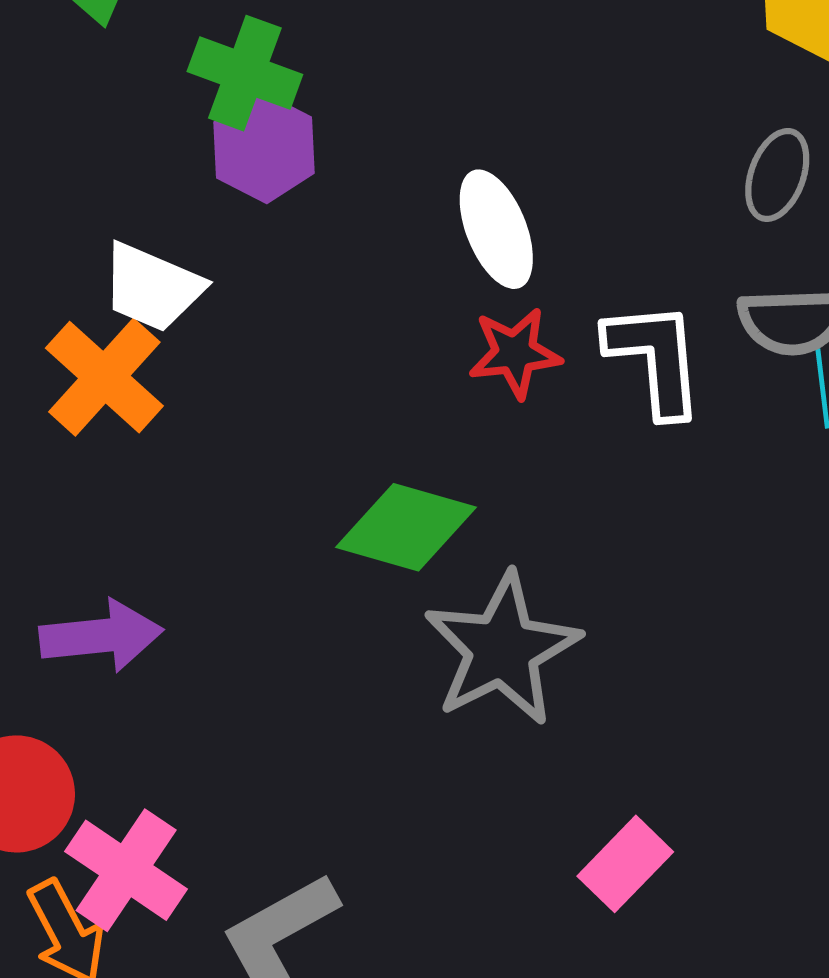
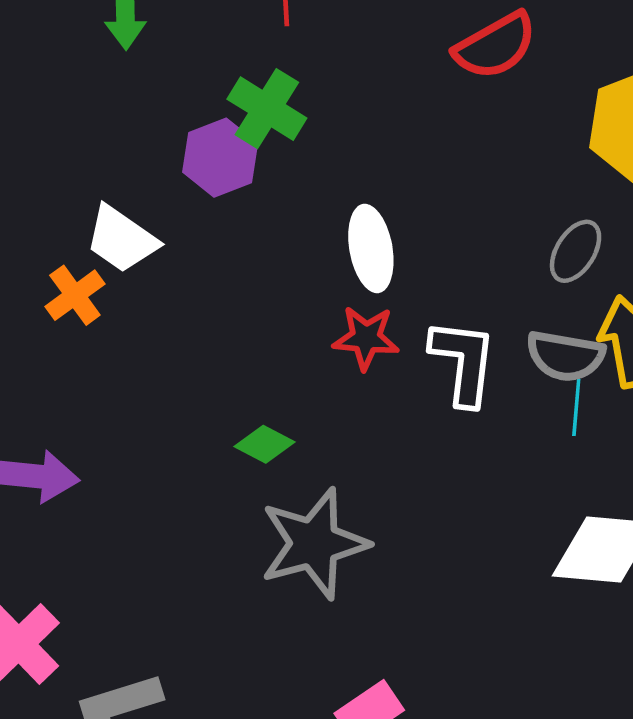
green cross: (245, 73) -> (267, 109), moved
orange cross: (104, 377) -> (75, 295), size x0.7
green diamond: (406, 527) -> (264, 444), size x0.6

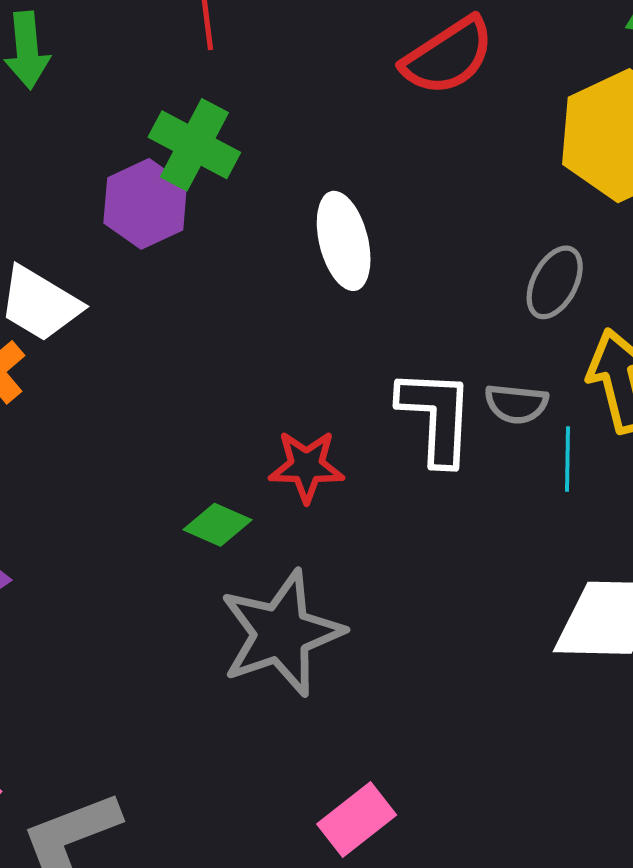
white ellipse: (371, 248) -> (344, 241), moved
red star: (366, 338) -> (306, 466), moved
gray semicircle: (565, 356) -> (516, 404), moved, size x0.7

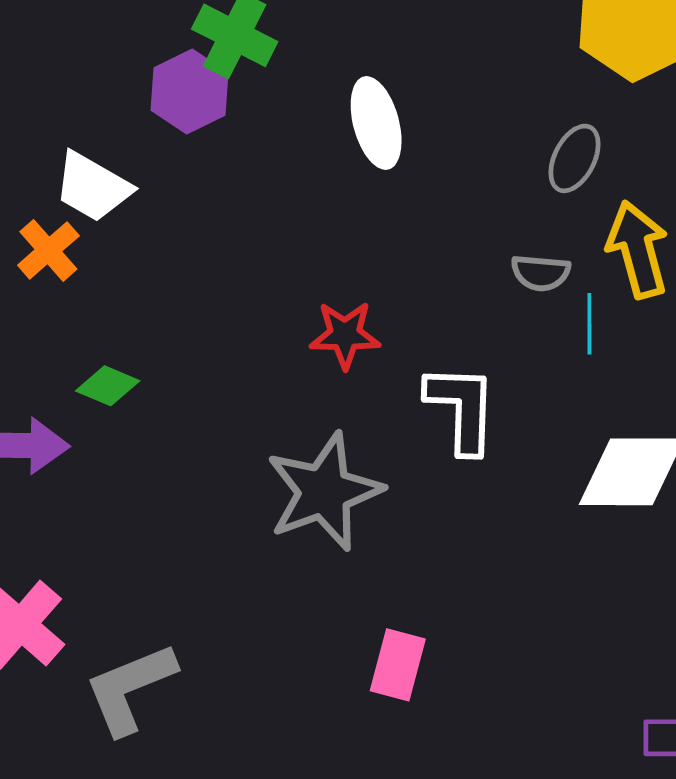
white L-shape: (436, 416) -> (462, 408), moved
green diamond: (217, 525) -> (108, 386), moved
pink rectangle: (357, 819) -> (398, 665), turned -36

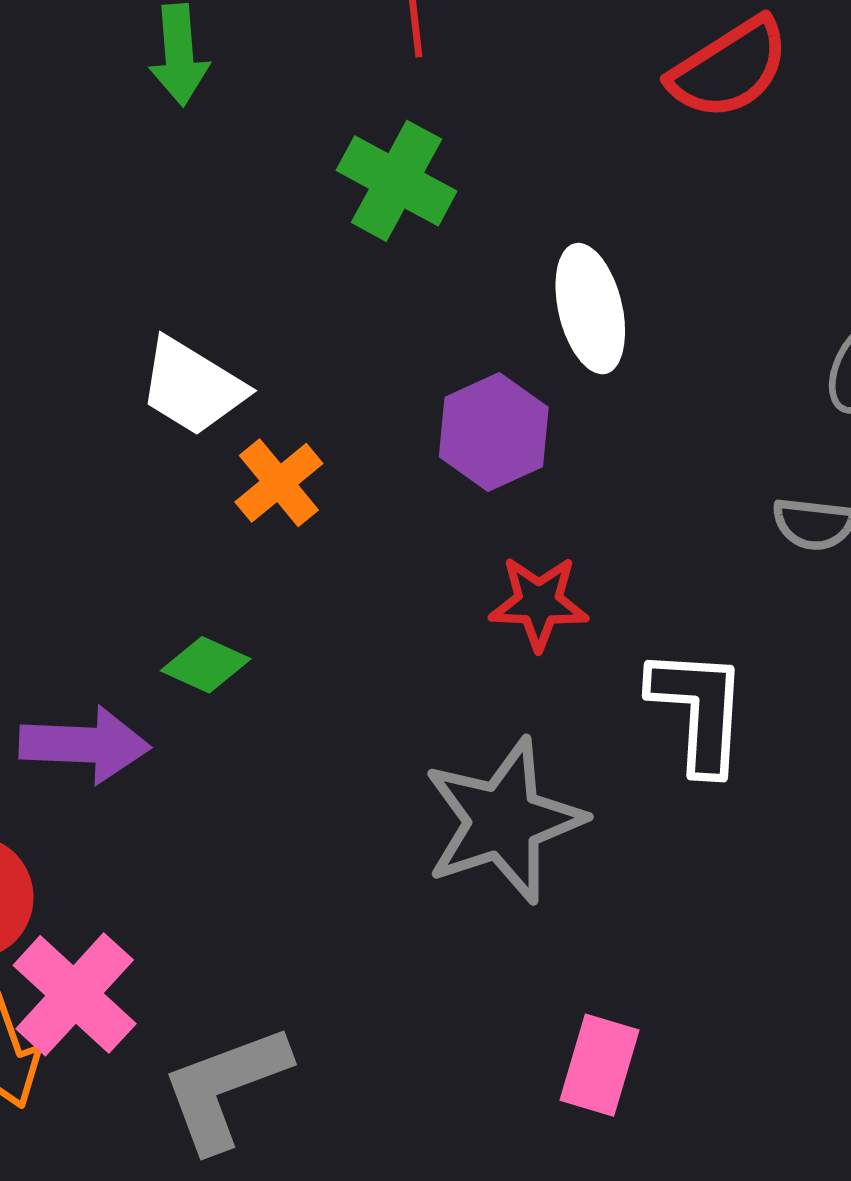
purple hexagon: (190, 92) -> (494, 432), moved
orange cross: (48, 250) -> (279, 483), moved

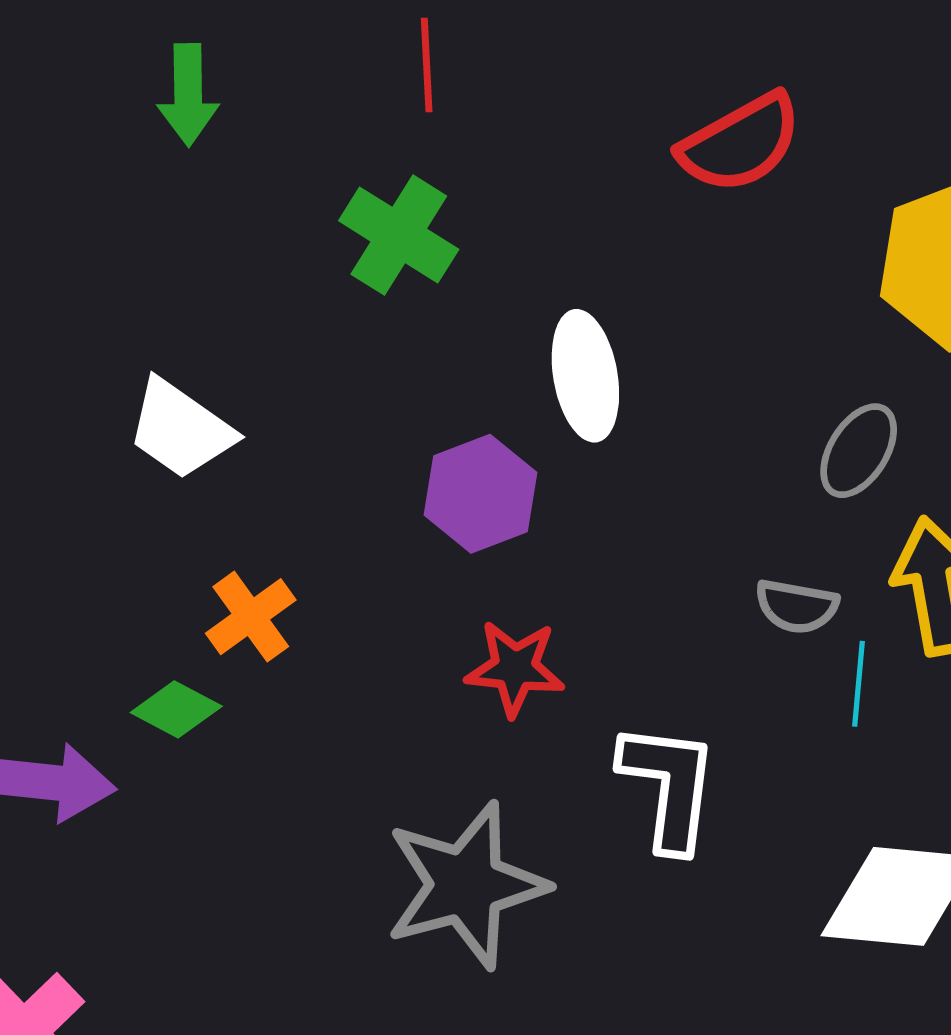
orange cross: (279, 483) -> (251, 617), moved

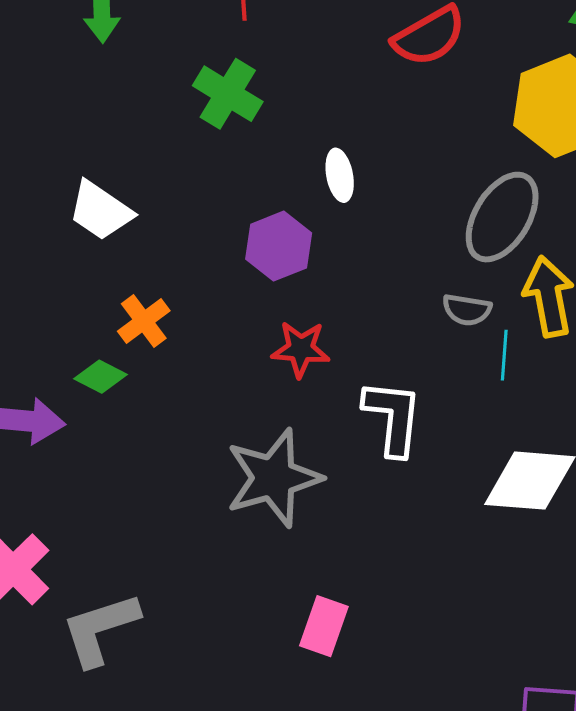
white ellipse: (585, 376) -> (340, 175), size x0.7
gray ellipse: (859, 451) -> (502, 217), size x1.6

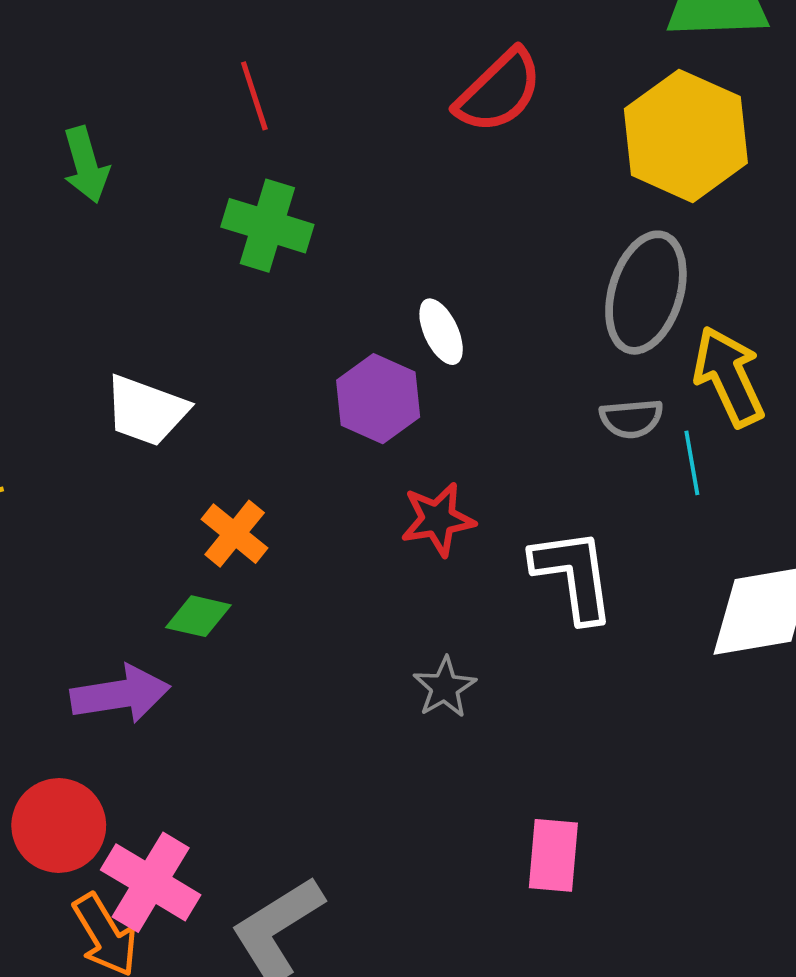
white ellipse: (340, 175) -> (441, 332), moved
gray star: (274, 478) -> (445, 687), size x0.5

